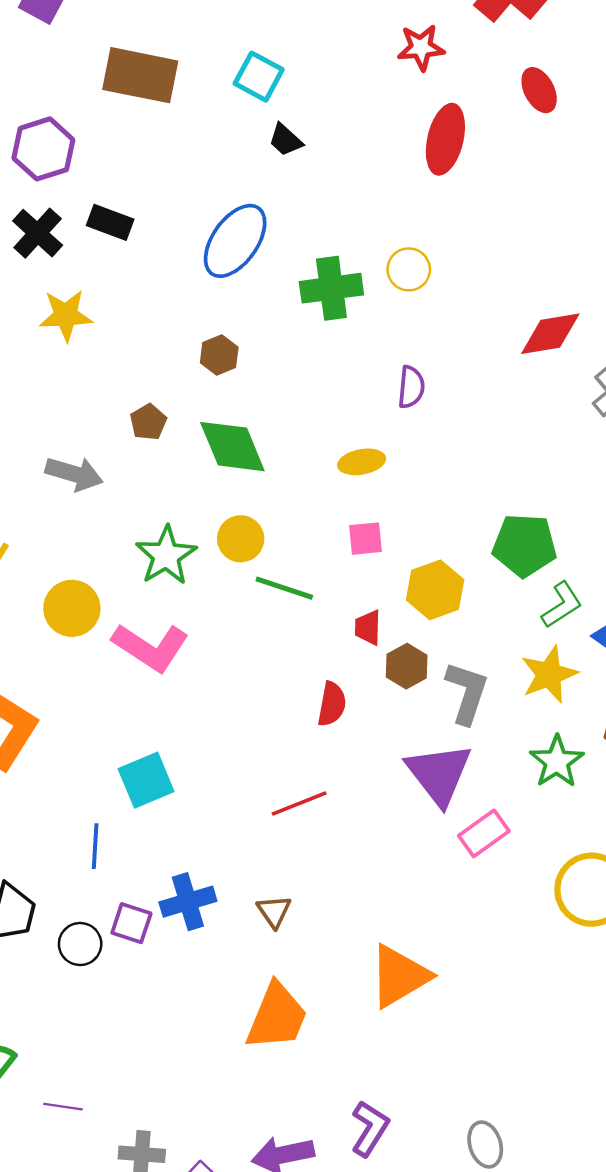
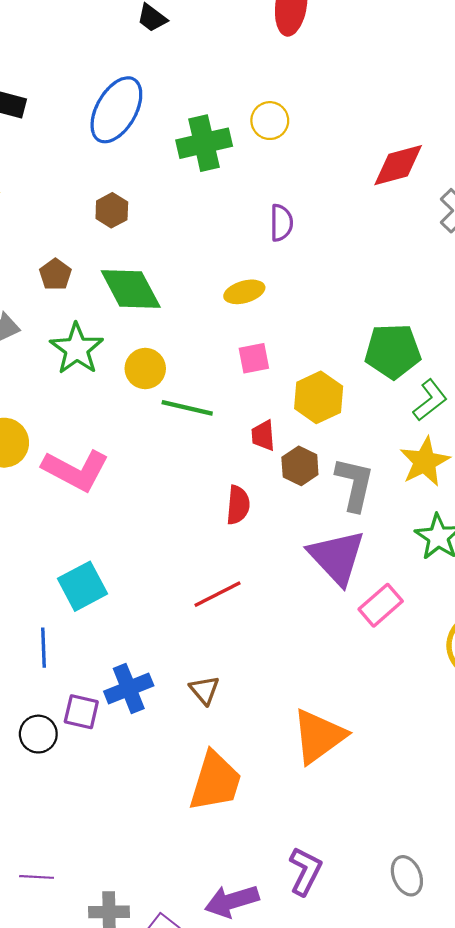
green star: (166, 555) -> (77, 349), moved

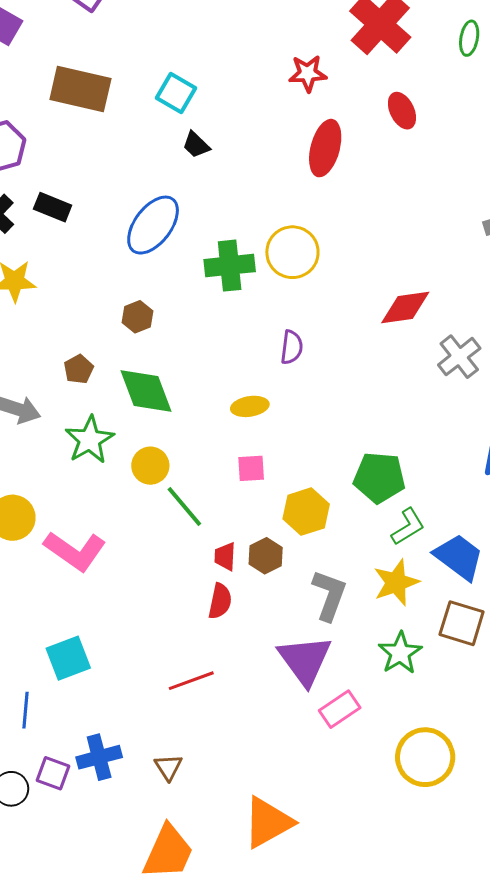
yellow circle: (270, 121) -> (292, 252), size x1.5
green line: (187, 408) -> (184, 506), turned 30
red trapezoid: (263, 435) -> (225, 556), moved
brown hexagon: (300, 466) -> (266, 556), moved

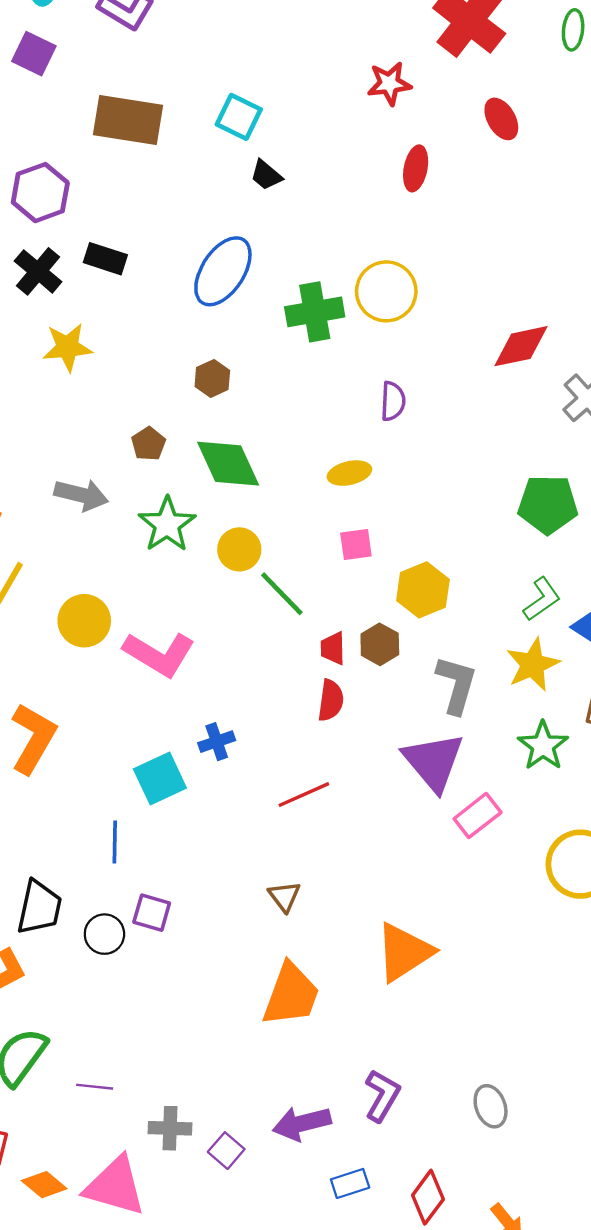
red ellipse: (325, 148) -> (416, 168), size x0.7
green pentagon: (379, 478) -> (548, 504), moved
blue cross: (99, 757) -> (217, 742), moved, size x0.7

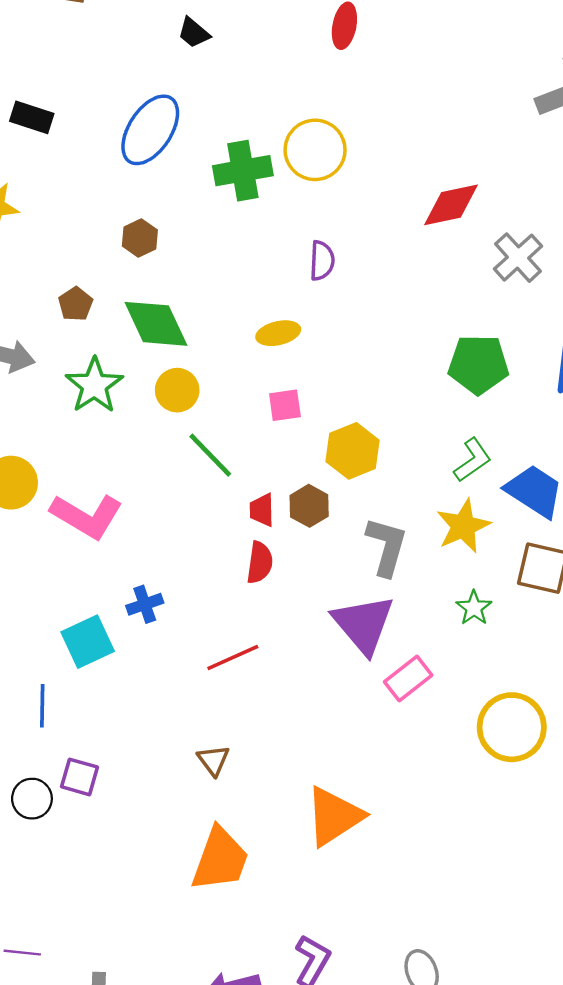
yellow circle: (239, 549) -> (177, 390), moved
green star: (543, 746) -> (474, 608), size x0.7

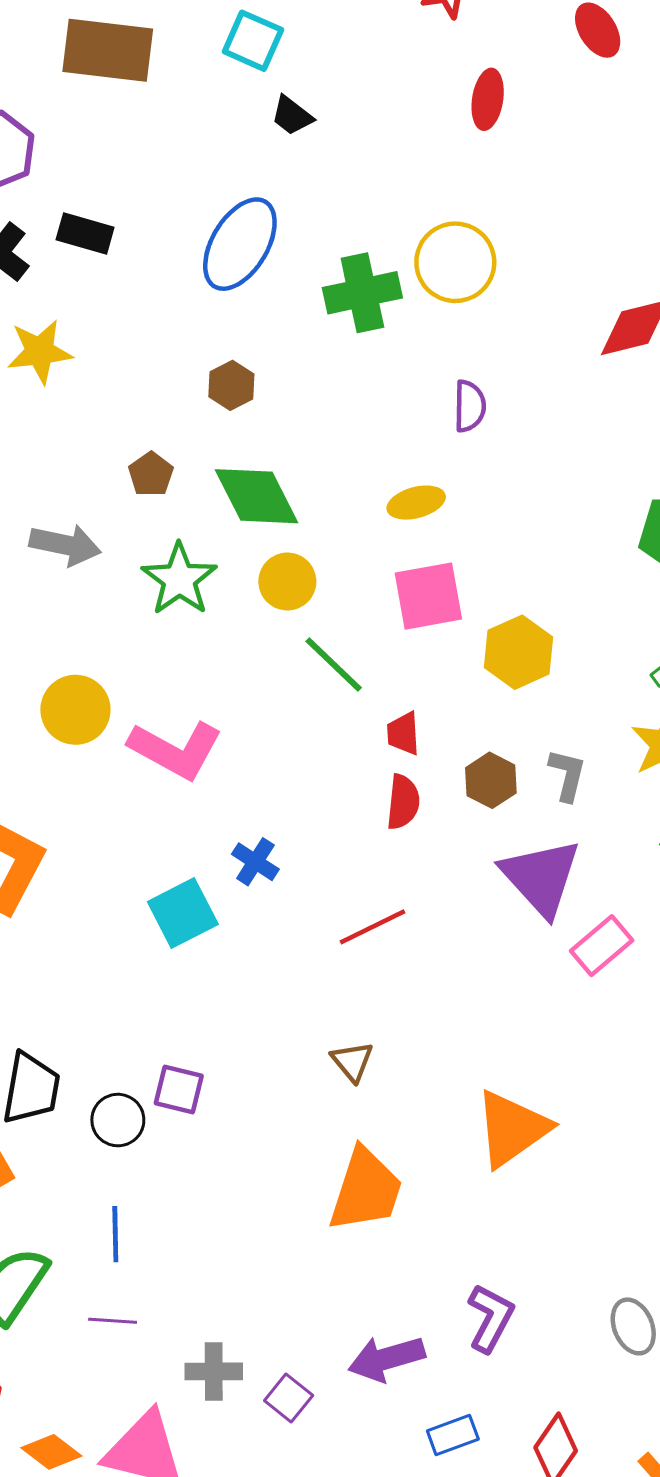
pink square: (285, 405) -> (428, 596), size x1.6
brown hexagon: (309, 506) -> (491, 780), moved
gray L-shape: (387, 546) -> (567, 775), size x0.7
blue cross: (145, 604) -> (255, 862), turned -36
blue line: (42, 706) -> (115, 1234), moved

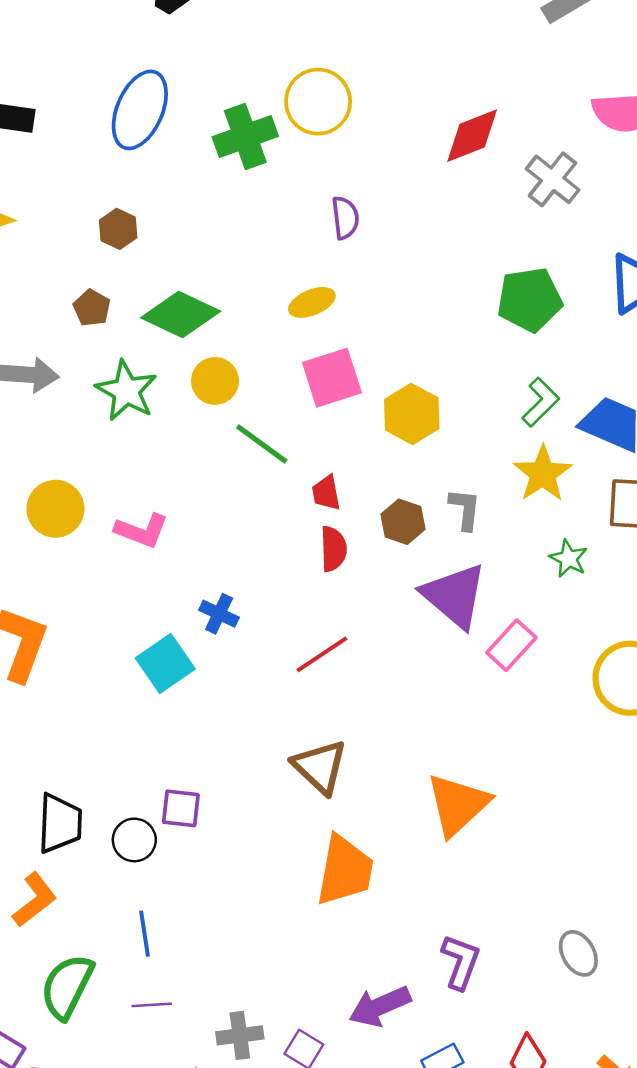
brown hexagon: (231, 385) -> (118, 229), moved
green diamond: (257, 496) -> (181, 314), turned -30
pink L-shape: (176, 750) -> (142, 531), size x0.7
brown triangle: (352, 1061) -> (320, 767), size x1.6

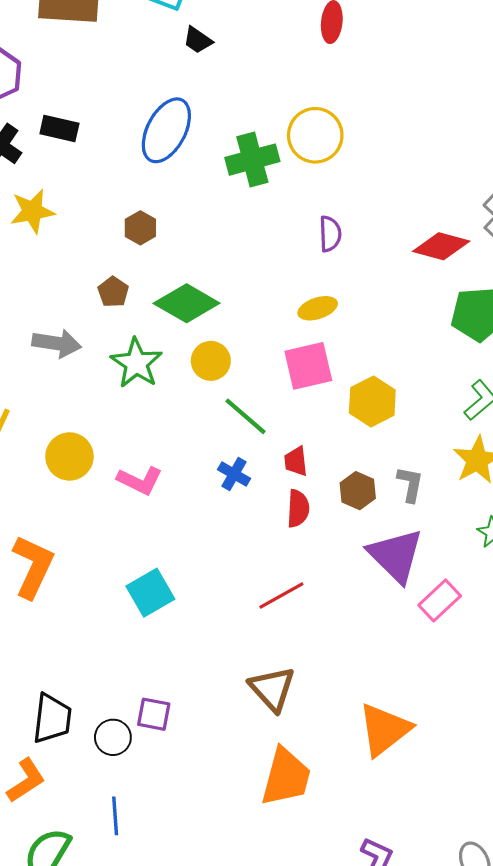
red diamond: (472, 136) -> (441, 246), moved, turned 32
yellow ellipse: (312, 302) -> (318, 308), moved
blue cross: (219, 614) -> (234, 474), moved

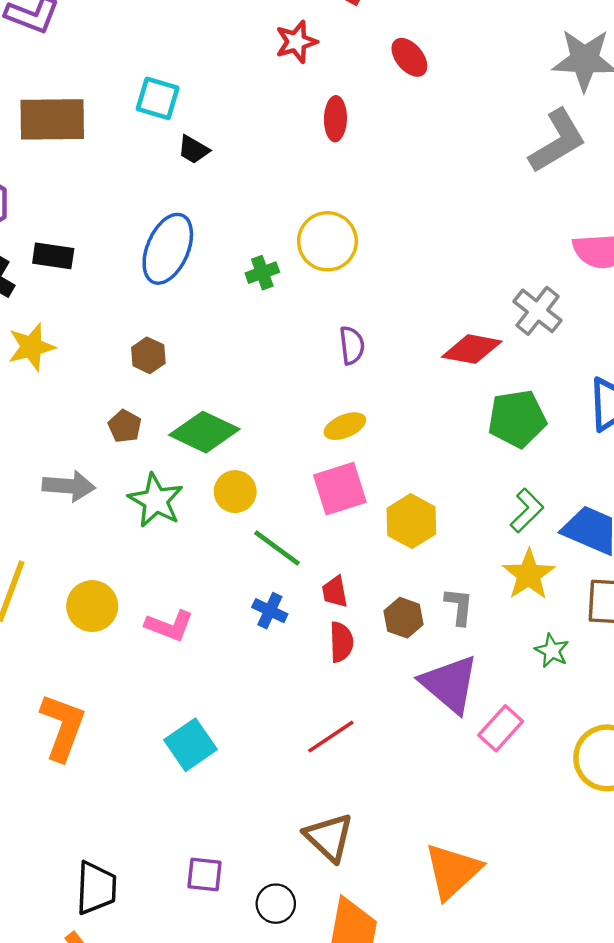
green cross: (252, 160) -> (262, 273), size x0.6
black circle: (113, 737) -> (276, 904), moved

